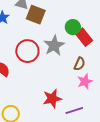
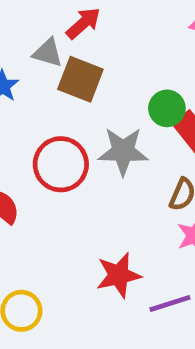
gray star: (54, 45) -> (123, 151), turned 30

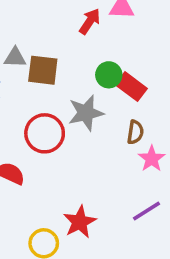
red arrow: (83, 23) -> (90, 21), moved
red star: (119, 275) -> (80, 222), moved

